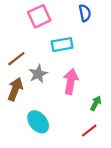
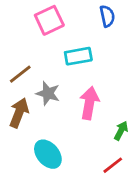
gray star: (38, 74) -> (48, 93), turned -30

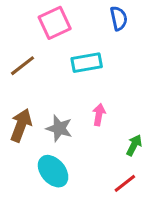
brown line: (20, 74) -> (22, 66), moved
gray star: (48, 93) -> (59, 128), moved
pink arrow: (89, 103) -> (99, 115), size x0.6

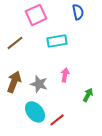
red line: (125, 183) -> (57, 120), moved

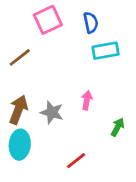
blue semicircle: (78, 12) -> (91, 23), moved
cyan rectangle: (57, 41) -> (106, 51), moved
cyan ellipse: (35, 112) -> (20, 145), moved, turned 45

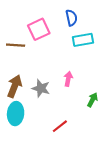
pink square: (48, 20) -> (39, 29), moved
brown line: (20, 57) -> (16, 45), turned 42

